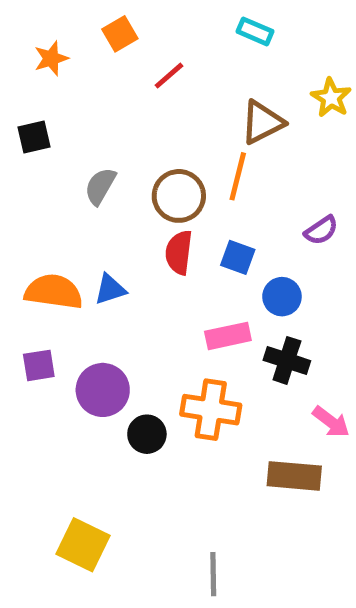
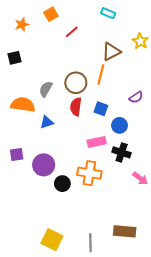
gray semicircle: (100, 186) -> (46, 89), moved
orange semicircle: (54, 292) -> (23, 105), moved
brown rectangle: (294, 476) -> (125, 231), moved
yellow square: (83, 545) -> (52, 240), moved

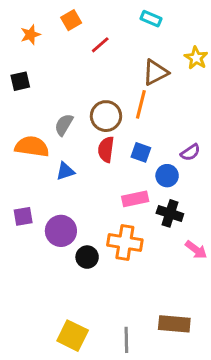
purple semicircle: (136, 97) -> (190, 152), moved

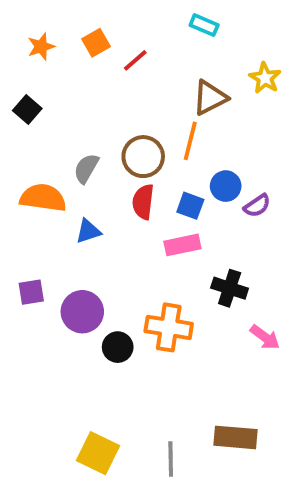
orange square: (71, 20) -> (96, 43), moved
black square: (20, 81) -> (27, 109), turned -36
blue circle: (167, 176) -> (226, 186), moved
pink rectangle: (135, 199) -> (182, 245), moved

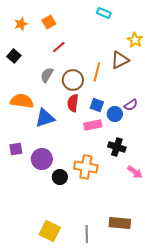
red line: (135, 60) -> (59, 47), moved
brown triangle: (210, 98) -> (120, 60), moved
gray semicircle: (86, 168) -> (47, 75), moved
blue circle: (226, 186) -> (115, 114), moved
blue triangle: (88, 231) -> (45, 118), size x1.5

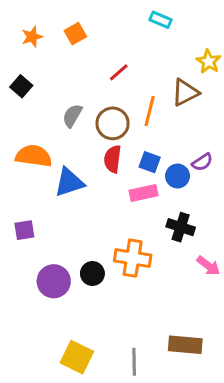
red line: (59, 47) -> (119, 72), moved
purple circle: (42, 159) -> (54, 281), moved

